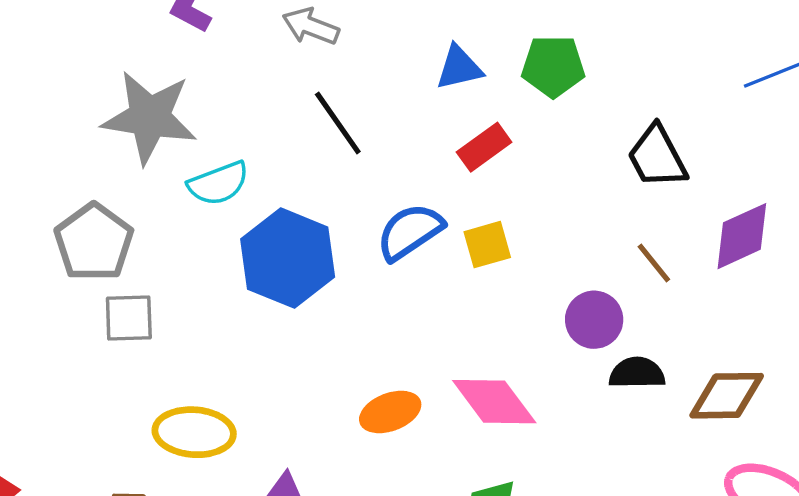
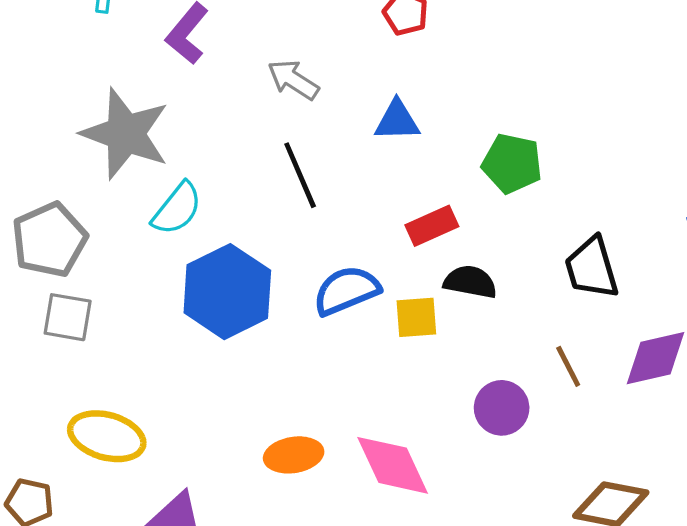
blue triangle: (459, 68) -> (397, 121), moved
cyan semicircle: (218, 183) -> (177, 209), turned -42
black semicircle: (637, 373) -> (470, 282), moved

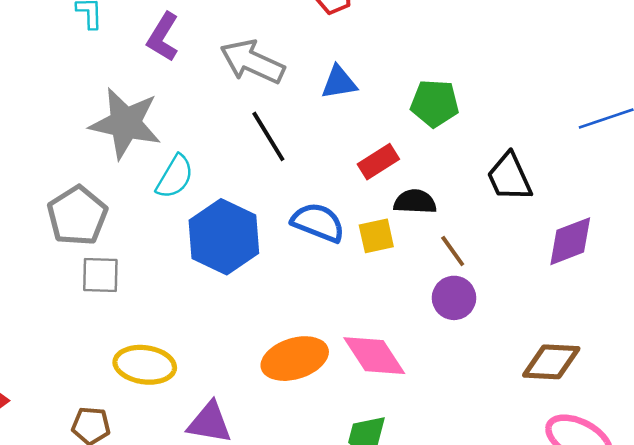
gray arrow: (293, 80) -> (252, 62), size x1.5
blue semicircle: (346, 290) -> (318, 222), turned 52
brown line: (568, 366) -> (453, 251), moved
orange ellipse: (294, 455) -> (295, 359), size x1.4

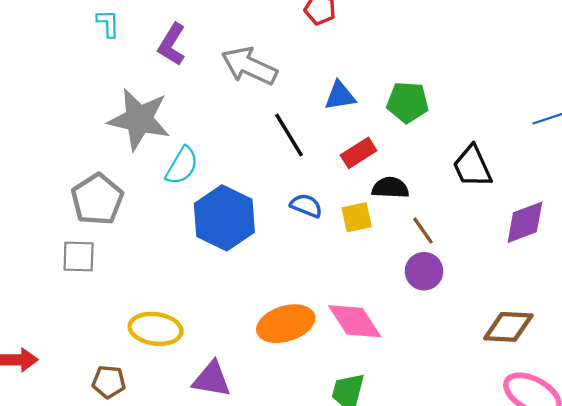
blue triangle: (339, 82) -> (340, 96), moved
black line: (268, 136) -> (289, 135), moved
blue semicircle: (318, 222) -> (306, 206), size x0.7
gray square: (100, 275) -> (79, 256), moved

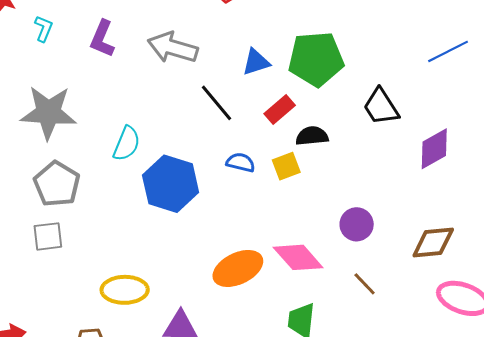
cyan L-shape: (108, 23) -> (44, 29), turned 32
green pentagon: (408, 102) -> (316, 59), size x1.5
gray star: (139, 119) -> (48, 113), moved
brown line: (423, 231) -> (365, 284), moved
purple circle: (424, 271) -> (357, 224), moved

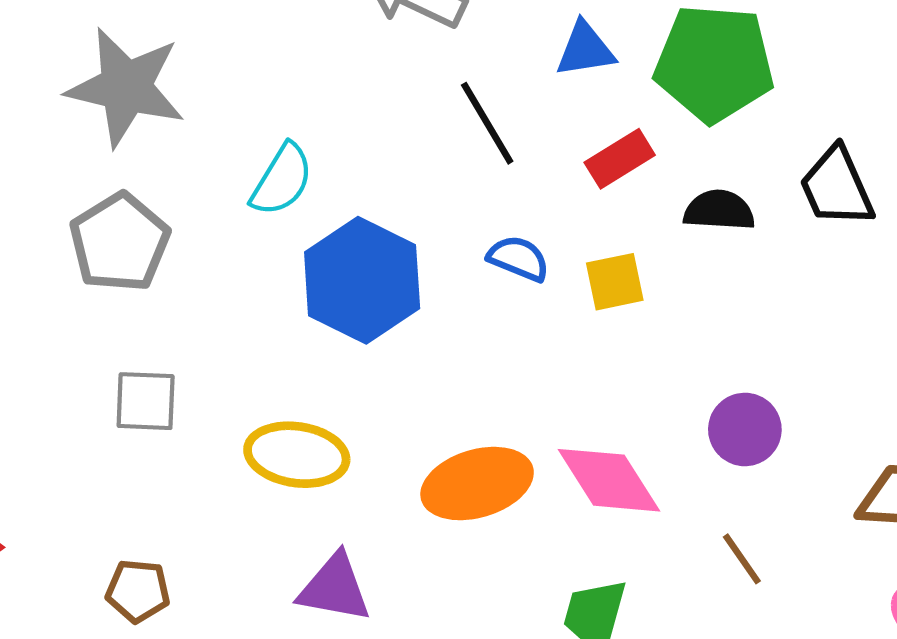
black semicircle: (312, 136) -> (719, 210), moved
gray square: (48, 236) -> (146, 401), moved
yellow ellipse: (125, 290) -> (297, 455), moved

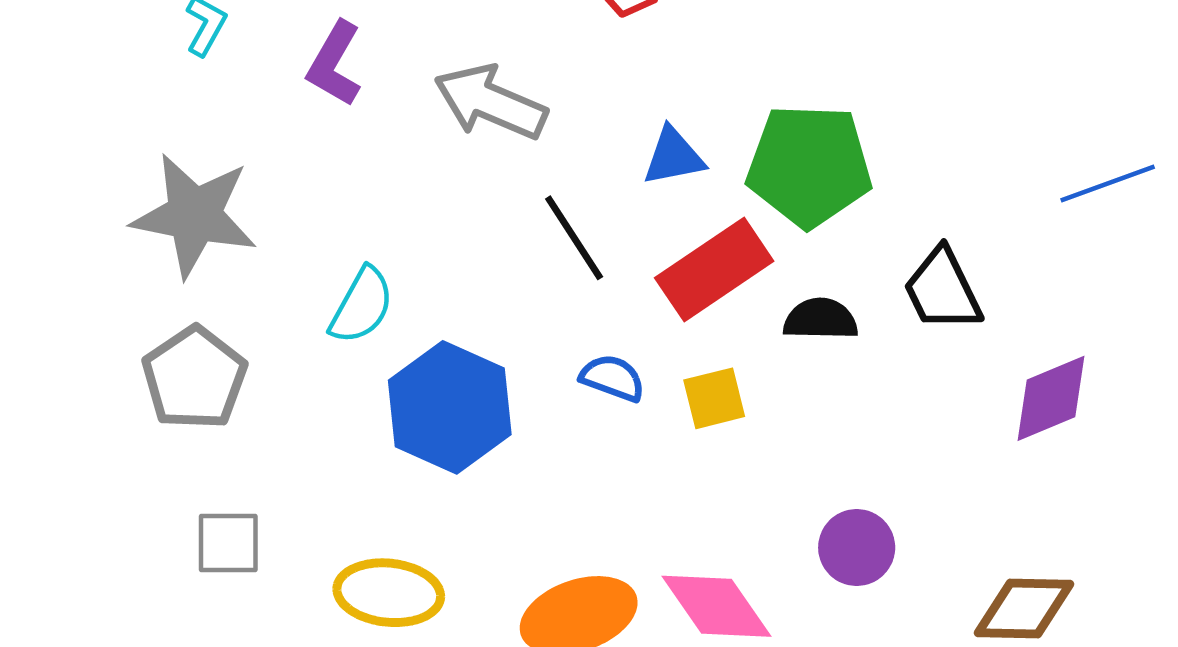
red rectangle: (620, 159) -> (714, 269), size x1.6

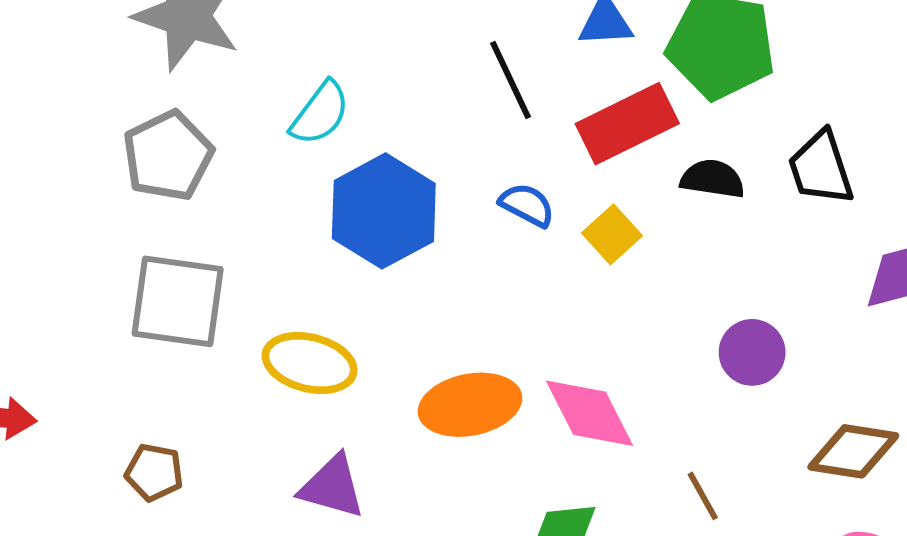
yellow square: (714, 398) -> (612, 234), turned -36
gray square: (228, 543) -> (178, 301), size x1.6
purple circle: (857, 548) -> (752, 352), moved

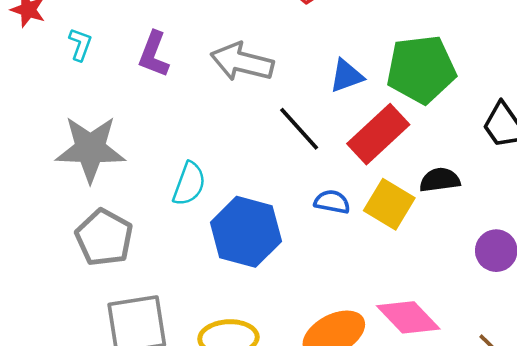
black semicircle: (713, 179) -> (440, 180), moved
yellow square: (612, 234) -> (389, 204), size x1.4

